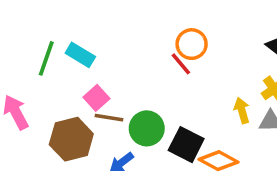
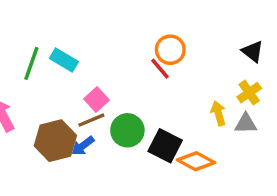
pink square: (96, 98) -> (97, 99), moved
brown line: (109, 118) -> (91, 120), turned -32
blue arrow: (122, 162) -> (83, 146), moved

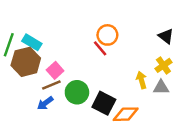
brown hexagon: (55, 141) -> (26, 62), moved
orange diamond: (196, 161) -> (126, 114), turned -30

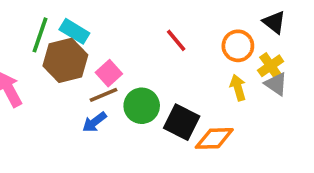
orange circle: (107, 35) -> (238, 46), moved
gray triangle: (161, 87) -> (276, 84), moved, turned 35

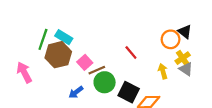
red line: (176, 40) -> (131, 53), moved
orange circle: (238, 46) -> (171, 39), moved
brown line: (104, 95) -> (97, 70), moved

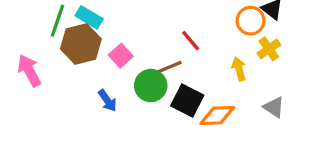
gray triangle: (186, 69) -> (274, 107), moved
brown line: (97, 70) -> (169, 67), moved
blue arrow: (76, 92) -> (107, 101), turned -88

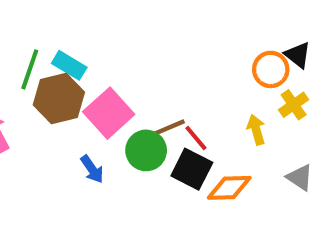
red line: (191, 41) -> (196, 138), moved
pink square: (121, 56) -> (109, 113), size x1.6

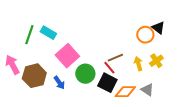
brown hexagon: (59, 99) -> (34, 76), moved
yellow cross: (294, 105) -> (156, 61), moved
brown line: (169, 128) -> (115, 58), moved
gray triangle: (300, 177) -> (147, 90), moved

